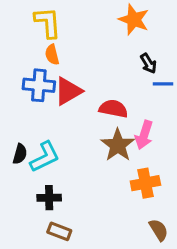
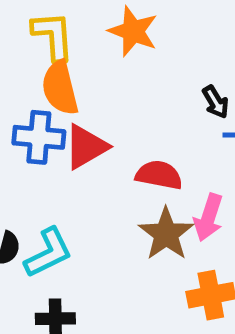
orange star: (134, 20) -> (133, 31), moved
orange semicircle: (52, 55) -> (60, 88), size x1.6

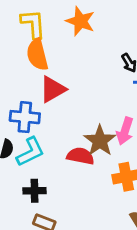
blue cross: (39, 137) -> (25, 117), moved
red semicircle: (159, 175) -> (80, 156), moved

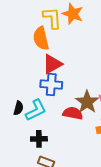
yellow L-shape: (33, 24) -> (52, 18), moved
blue cross: (25, 117) -> (51, 85), moved

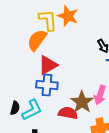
orange semicircle: (41, 38) -> (37, 40), turned 50

